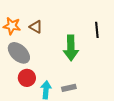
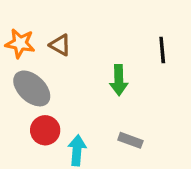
green arrow: (71, 48) -> (119, 80), size x0.7
gray rectangle: (69, 88) -> (130, 140), moved, turned 32

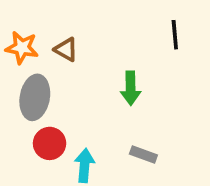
black line: (162, 50) -> (175, 35), moved
gray ellipse: (32, 88) -> (35, 97), turned 57

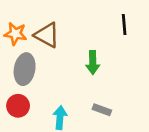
brown triangle: (66, 49) -> (47, 35), size x1.5
red circle: (50, 143) -> (18, 106), moved

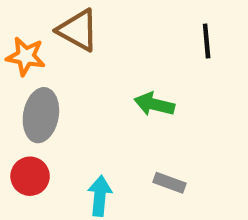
brown triangle: (47, 35) -> (78, 30), moved
green arrow: (93, 63) -> (154, 104), turned 105

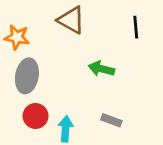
brown triangle: (78, 30) -> (71, 20), moved
red circle: (30, 176) -> (36, 116), moved

